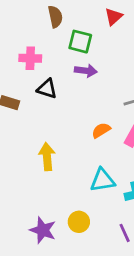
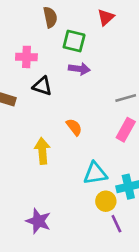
orange semicircle: (101, 130) -> (74, 127), moved, turned 84
yellow circle: (79, 222) -> (106, 201), moved

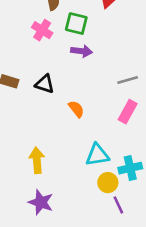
pink cross: (26, 57) -> (42, 30), moved, turned 30
black triangle: (42, 86) -> (45, 84), moved
yellow arrow: (42, 151) -> (37, 160), moved

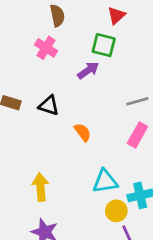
green square: (76, 24) -> (104, 45), moved
purple arrow: (82, 51) -> (88, 70), turned -42

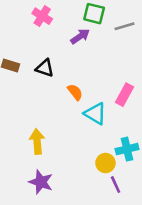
gray line: (137, 101) -> (124, 26), moved
cyan triangle: (105, 181) -> (95, 114), moved, turned 40

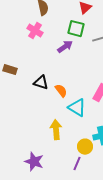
black triangle: (45, 68) -> (41, 83), moved
yellow arrow: (37, 141) -> (56, 130), moved
purple line: (116, 185) -> (77, 164), moved, turned 48

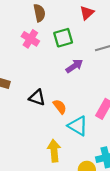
green square: (76, 29) -> (63, 38), moved, turned -30
purple arrow: (65, 47) -> (74, 66), moved

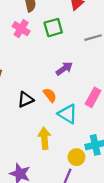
purple arrow: (74, 66) -> (64, 69), moved
black triangle: (37, 98) -> (26, 100), moved, turned -42

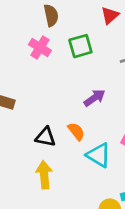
black triangle: (26, 100) -> (46, 137), turned 35
yellow arrow: (44, 138) -> (44, 175), moved

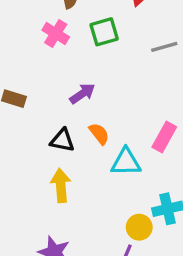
purple arrow: (94, 98) -> (82, 94), moved
cyan triangle: (99, 155) -> (126, 162), turned -32

